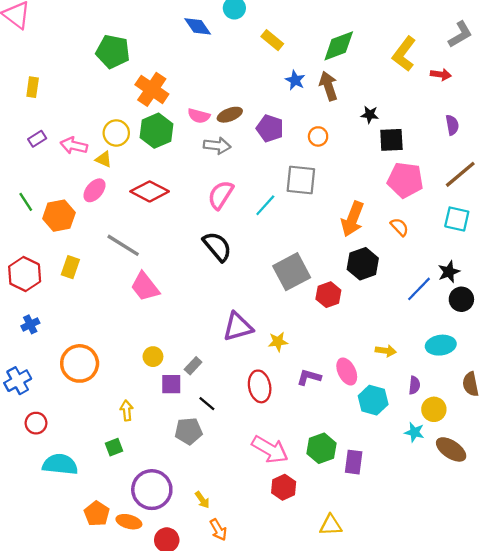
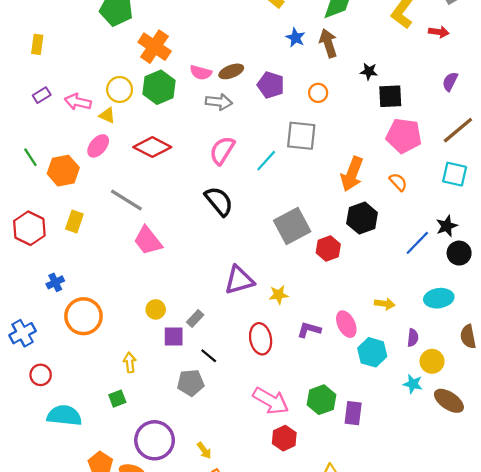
purple semicircle: (452, 125) -> (450, 82), turned -144
blue cross: (30, 324) -> (55, 282), moved

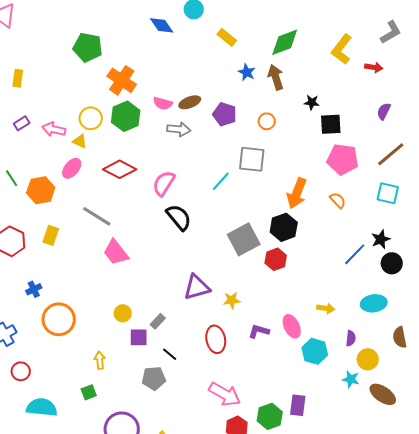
pink semicircle: (222, 150) -> (164, 183), moved
black hexagon: (362, 218) -> (284, 227), moved
green hexagon: (321, 400) -> (270, 416), moved

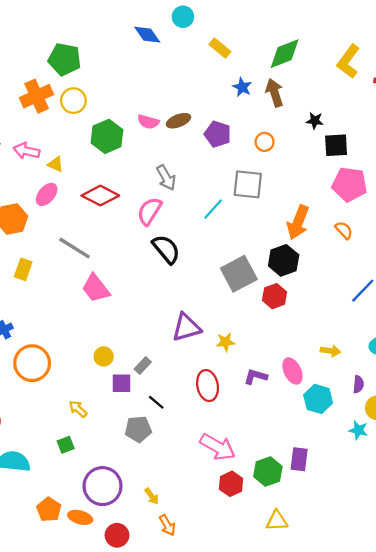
orange cross: (122, 80) -> (37, 96), moved, turned 32
yellow circle: (91, 118) -> (73, 101), moved
gray arrow: (179, 129) -> (166, 178), moved, turned 55
yellow arrow: (100, 360) -> (78, 409), turned -42

